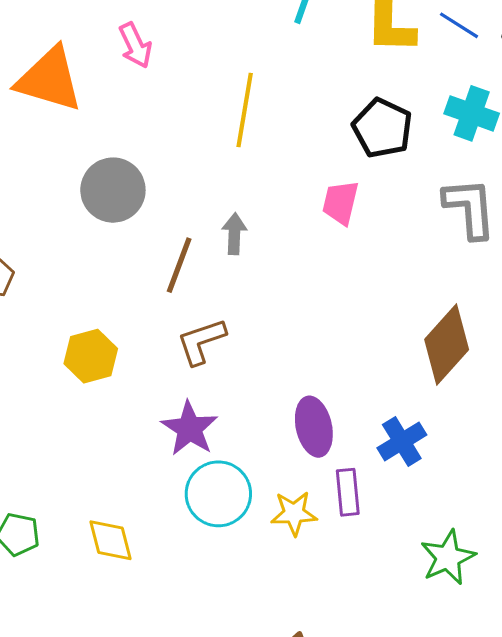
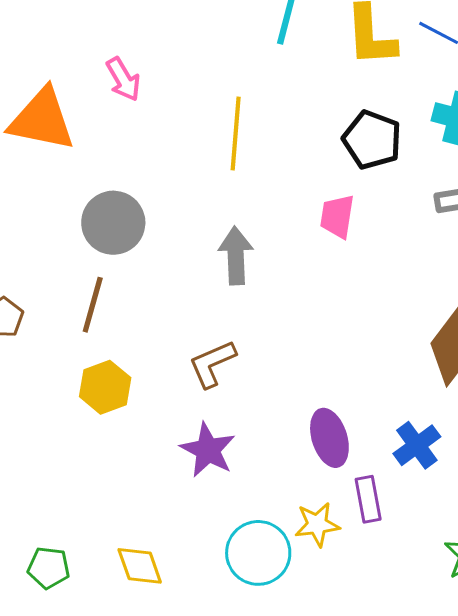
gray arrow: (234, 234) -> (236, 256), size x1.4
brown line: (179, 265) -> (93, 305), moved
cyan circle: (218, 494) -> (258, 553), moved

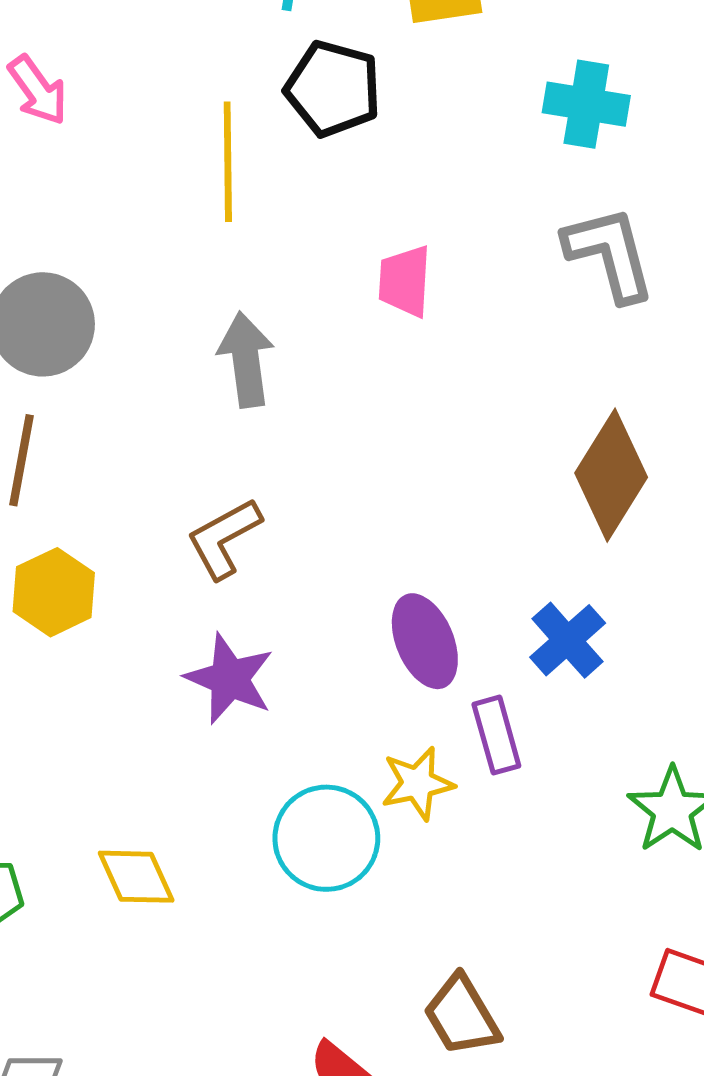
black pentagon: (372, 140) -> (333, 89), moved

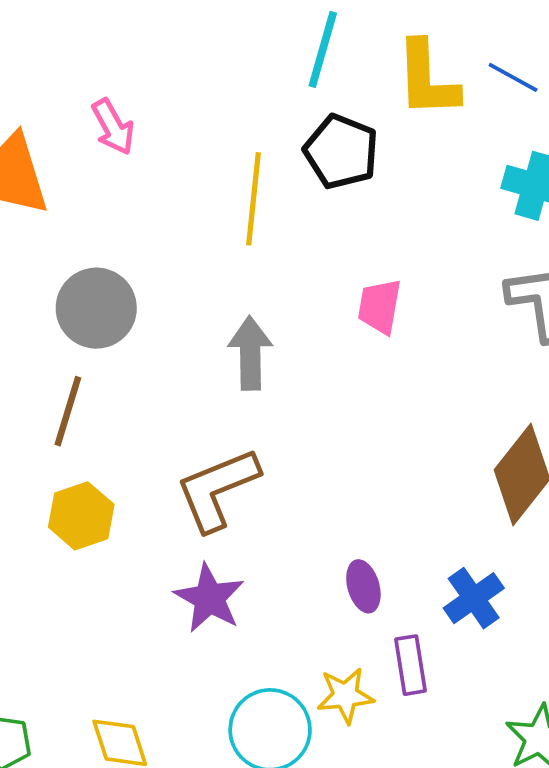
brown L-shape: (224, 538) -> (217, 489), size x1.4
purple ellipse: (425, 641) -> (363, 586), size x0.7

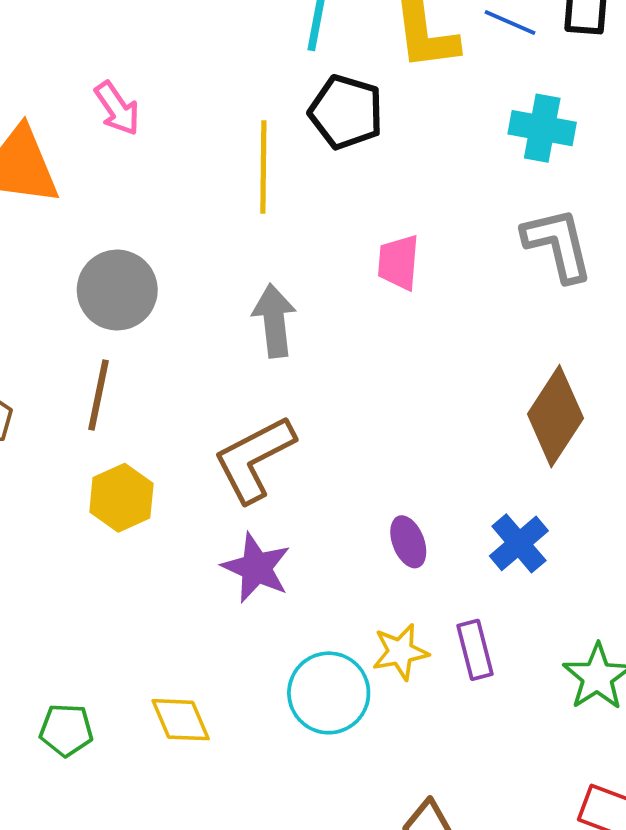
purple rectangle: (410, 665) -> (475, 650), moved

